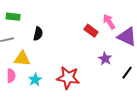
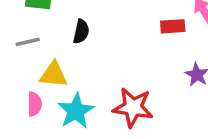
red rectangle: (91, 31) -> (173, 26), turned -40
cyan star: (35, 80) -> (76, 111), size x1.5

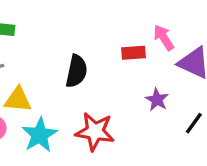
black semicircle: (81, 31) -> (76, 71), moved, size x1.4

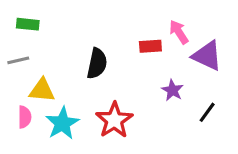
red star: (95, 132) -> (114, 120), turned 30

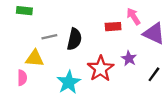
gray line: (18, 60) -> (49, 37), moved
red star: (114, 120) -> (101, 69), moved
cyan star: (62, 123) -> (69, 82), moved

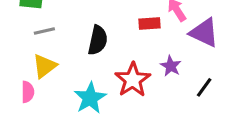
gray line: (49, 37) -> (44, 31), moved
yellow triangle: (35, 58) -> (44, 66), turned -42

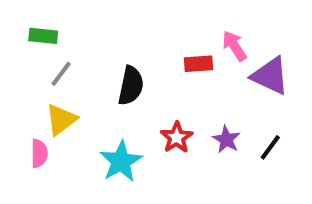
gray line: (44, 31) -> (61, 74), turned -40
purple star: (171, 66) -> (226, 139), moved
red star: (133, 80) -> (177, 137), size x0.7

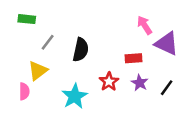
red rectangle: (199, 64) -> (133, 58), moved
gray line: (61, 74) -> (48, 42), moved

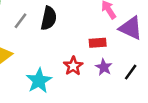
gray line: (48, 42) -> (21, 21), moved
black semicircle: (81, 50) -> (49, 18), moved

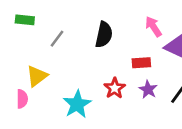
black semicircle: (49, 18) -> (104, 35), moved

